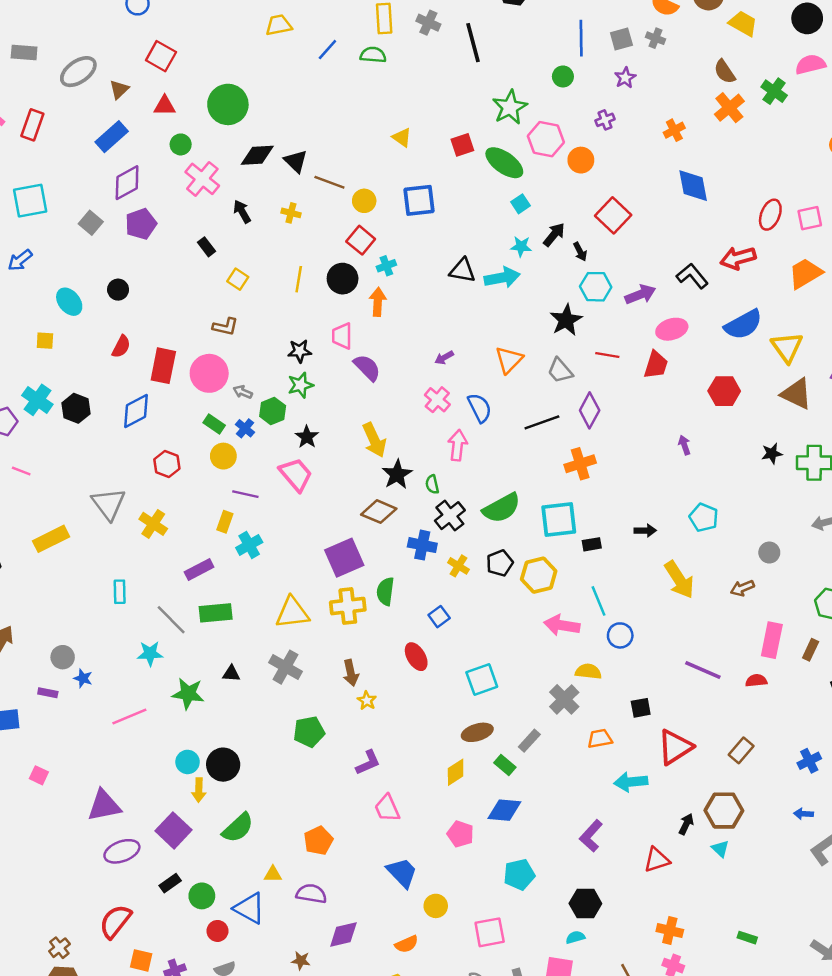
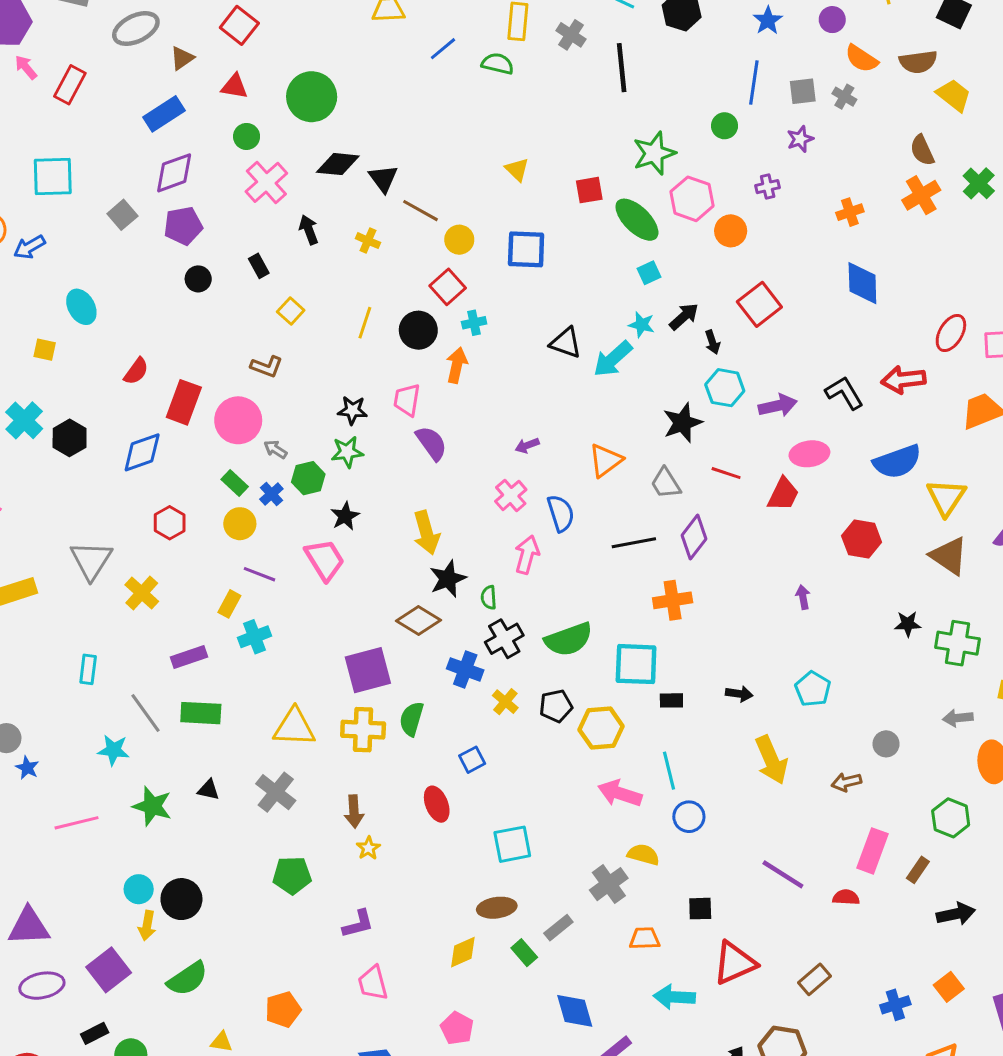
cyan arrow: (502, 278) -> (613, 359), turned 140
black circle: (118, 290) -> (198, 279), moved
blue diamond: (504, 810) -> (575, 1011), moved, turned 60

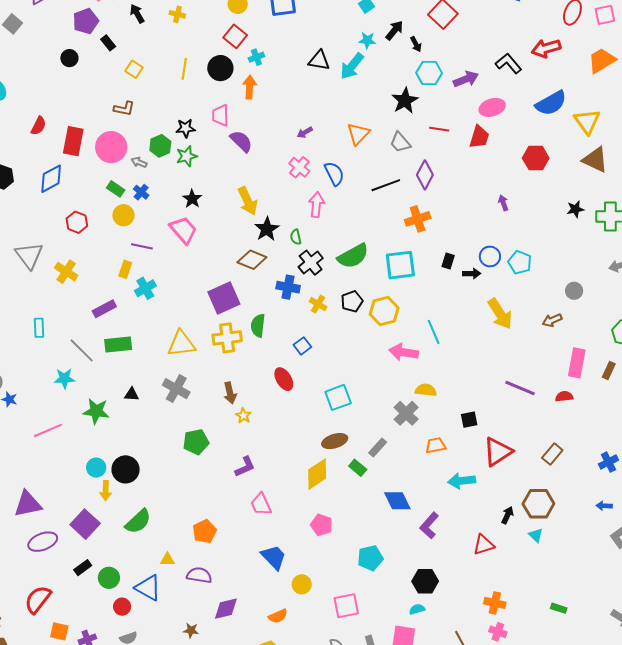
purple pentagon: (183, 226) -> (86, 21), moved
green hexagon: (308, 478) -> (160, 146), moved
black rectangle: (671, 700) -> (448, 261), moved, turned -63
blue circle: (689, 817) -> (490, 257), moved
yellow diamond: (463, 952) -> (317, 474), size x1.4

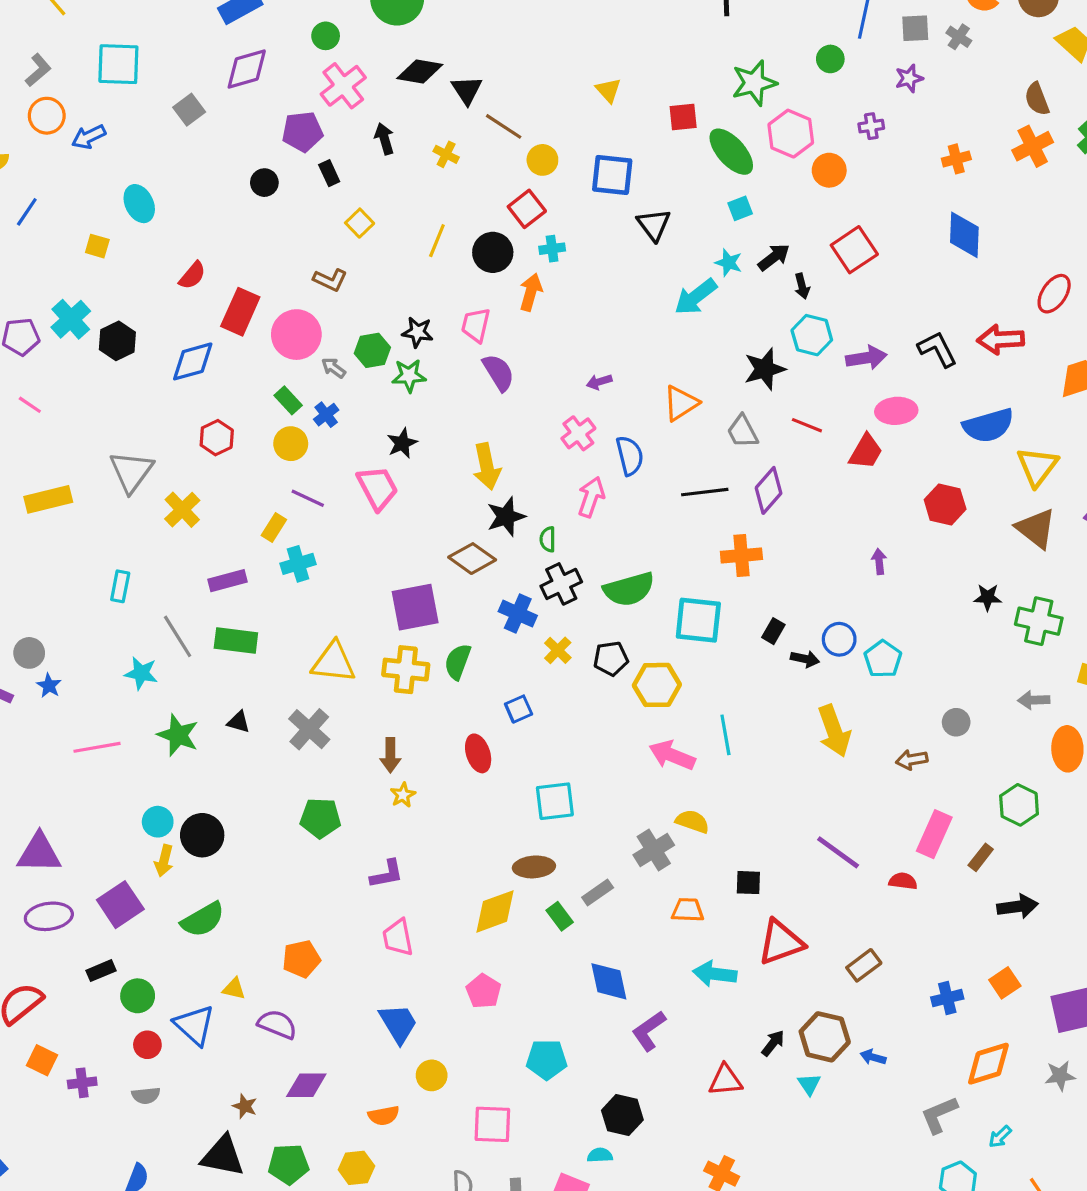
black triangle: (319, 61) -> (654, 225), moved, turned 30
blue arrow: (604, 506) -> (873, 1057), moved

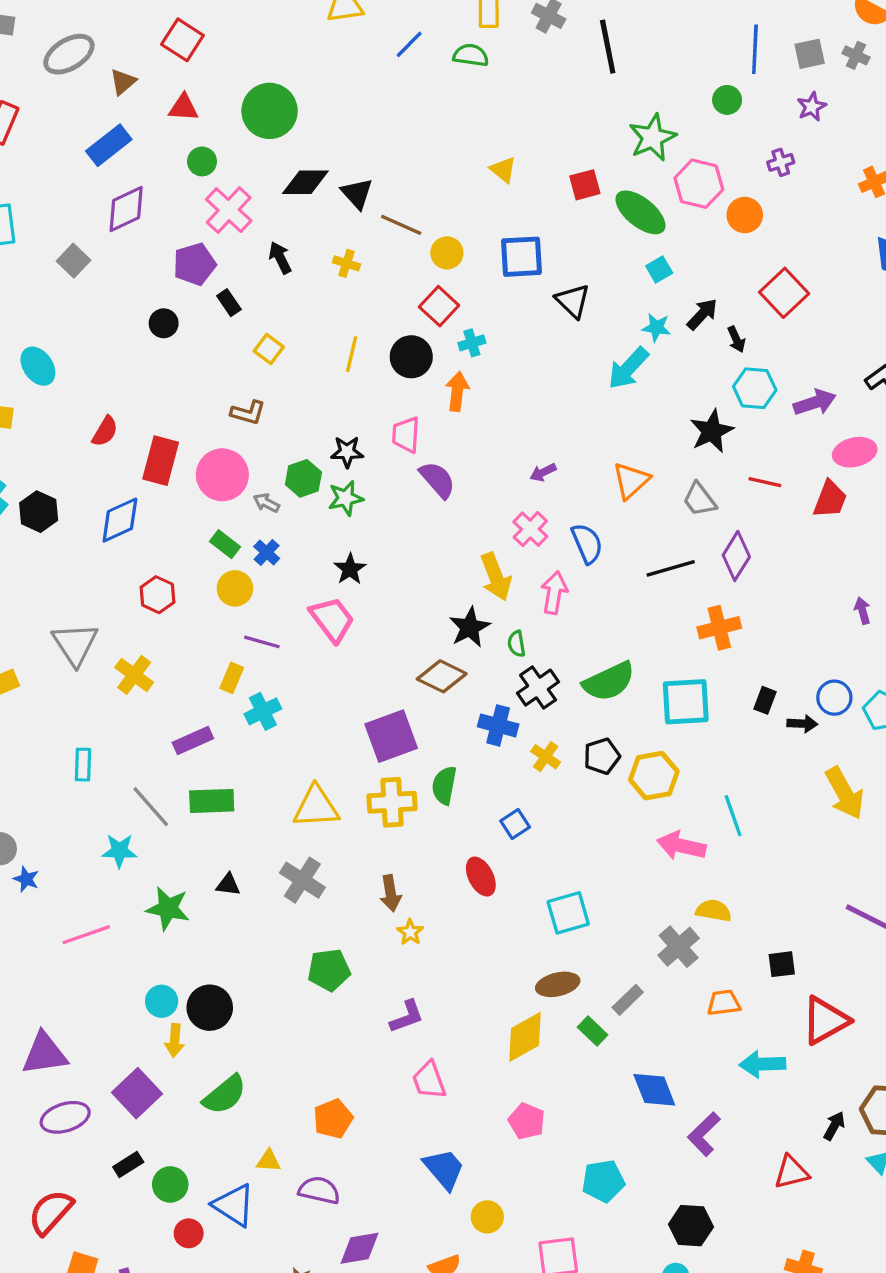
yellow arrow: (487, 466) -> (496, 577), moved

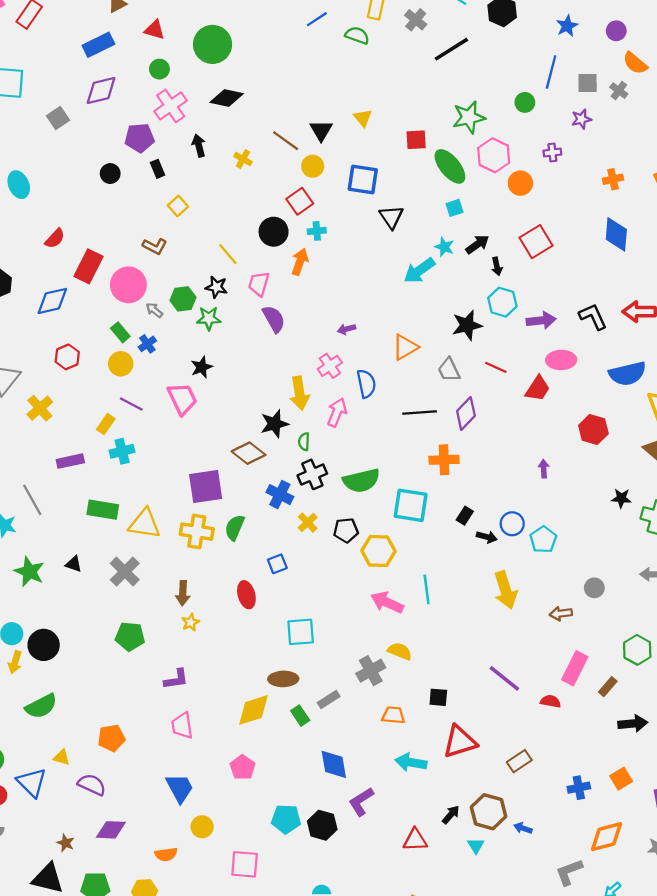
black line: (608, 47) -> (451, 49), turned 57
black triangle: (357, 194) -> (321, 130), moved
yellow line: (352, 354) -> (228, 254), moved, turned -65
green rectangle: (212, 801) -> (103, 510), moved
black hexagon: (691, 1226) -> (322, 825), moved

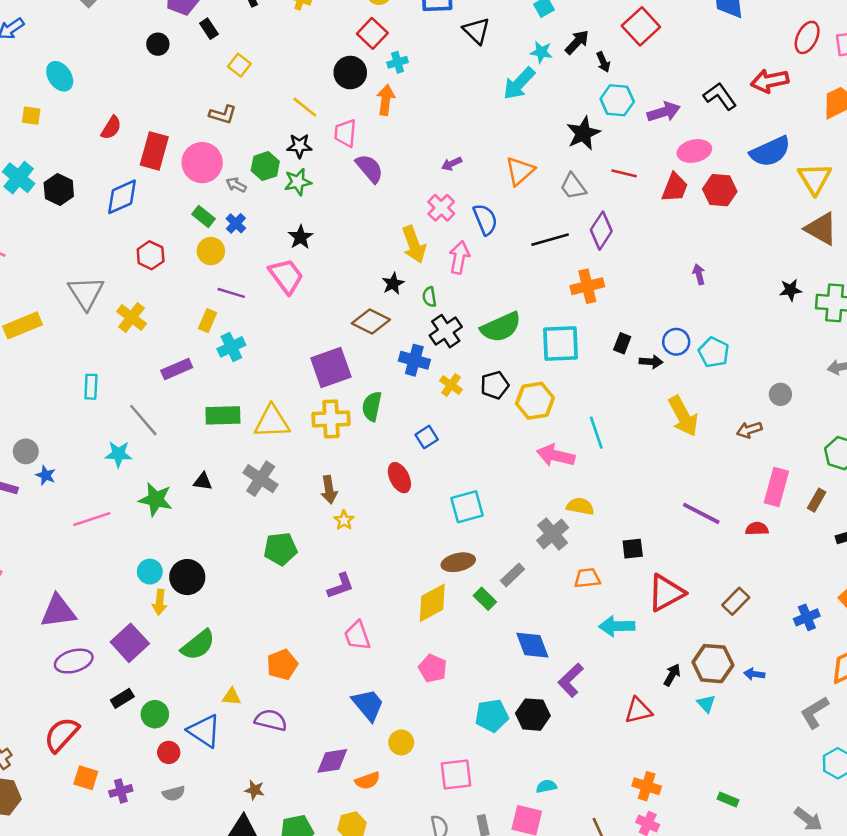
black star: (274, 424) -> (393, 284), size x0.7
red hexagon: (593, 429) -> (720, 190), moved
purple diamond: (111, 830) -> (332, 761), moved

